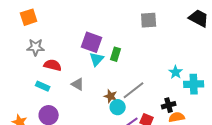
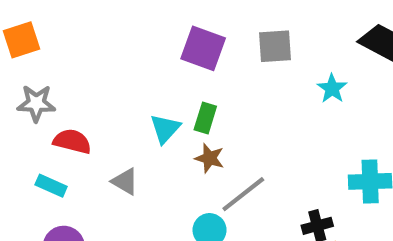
purple square: (92, 42) -> (203, 48), moved
cyan star: (176, 72) -> (332, 88), moved
brown star: (111, 96) -> (210, 158), moved

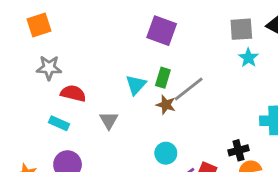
gray square: (275, 46) -> (241, 29), moved
gray triangle: (125, 181) -> (109, 120), turned 30
gray line: (243, 194) -> (189, 89), moved

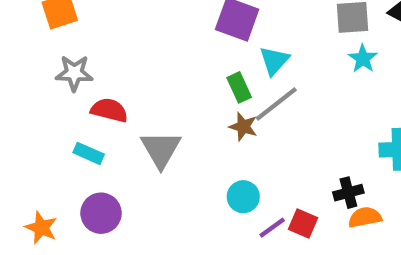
green rectangle: (163, 78) -> (239, 87), turned -42
cyan triangle: (136, 85) -> (274, 61), moved
gray triangle: (109, 120) -> (161, 149), size x1.5

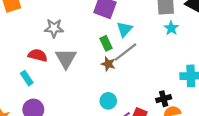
gray star: (74, 73) -> (54, 28), moved
gray triangle: (161, 149) -> (66, 59), moved
cyan rectangle: (89, 153) -> (27, 78), turned 32

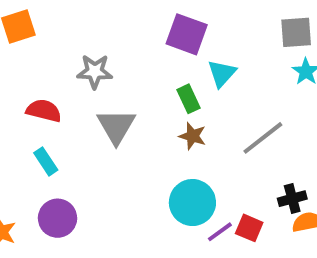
gray line: (126, 52) -> (263, 138), moved
red semicircle: (38, 55) -> (44, 111), moved
cyan circle: (108, 101) -> (192, 203), size x1.5

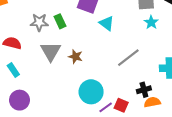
cyan triangle: (222, 73) -> (107, 23), turned -35
green rectangle: (189, 99) -> (60, 21), moved
brown star: (192, 136) -> (76, 57), moved

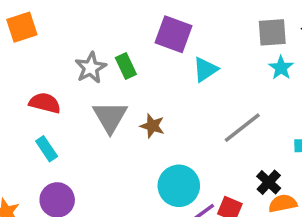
gray star: (39, 22) -> (91, 68), turned -30
cyan triangle: (107, 23) -> (205, 69), turned 49
black cross: (144, 90) -> (269, 182), turned -32

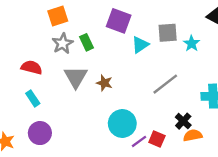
orange square: (22, 27) -> (58, 16), moved
gray square: (272, 32) -> (168, 33), moved

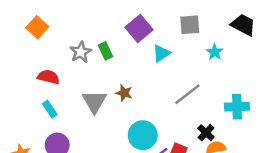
orange square: (58, 16) -> (37, 27), moved, turned -30
purple square: (119, 21) -> (139, 29), turned 30
gray square: (168, 33) -> (190, 25), moved
gray triangle: (76, 77) -> (94, 102), moved

